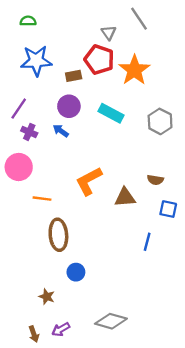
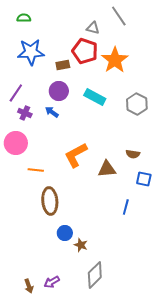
gray triangle: (109, 33) -> (93, 28), turned -40
brown star: (47, 297) -> (81, 245), moved
gray diamond: (111, 321) -> (95, 275), turned -60

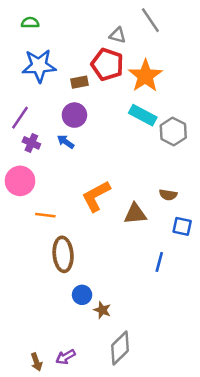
cyan rectangle: (95, 97) -> (143, 115), moved

